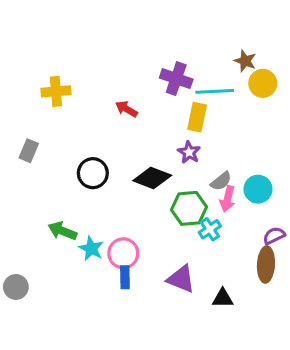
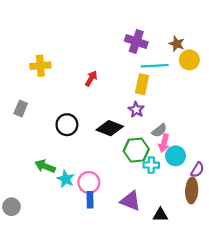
purple cross: (176, 79) -> (136, 41), moved
red arrow: (126, 109) -> (91, 78), turned 91
cyan circle: (258, 189) -> (175, 156), moved
cyan cross: (210, 229) -> (151, 165), turned 35
purple semicircle: (274, 236) -> (197, 170), turned 147

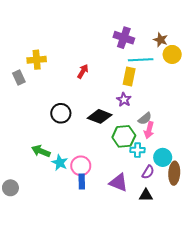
gray rectangle: (21, 108) -> (19, 78), moved, turned -48
cyan circle: (175, 156) -> (163, 157), moved
purple semicircle: (197, 170) -> (148, 172), moved

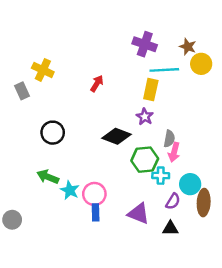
yellow cross: (37, 60) -> (43, 70), turned 30
black circle: (61, 113) -> (53, 133), moved
gray semicircle: (145, 119) -> (169, 139), turned -40

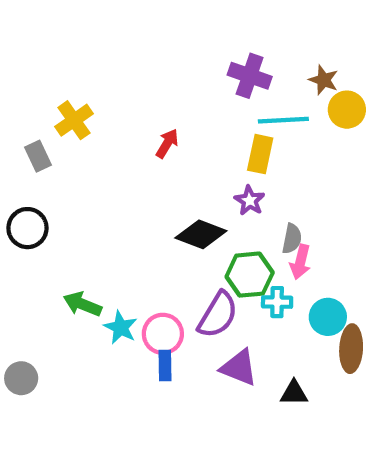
yellow cross: (43, 70) -> (74, 120), turned 30
black circle: (53, 133) -> (27, 228), moved
purple semicircle: (173, 201) -> (218, 315), moved, size x1.6

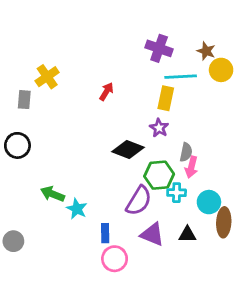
gray rectangle: (38, 156) -> (24, 100), turned 30
pink circle: (163, 334) -> (115, 259), moved
black triangle: (294, 393) -> (187, 234), moved

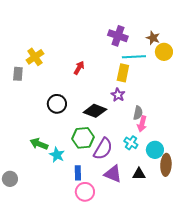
black circle: (17, 145) -> (57, 104), moved
green hexagon: (159, 175) -> (83, 138), moved
cyan cross: (177, 193) -> (131, 143), turned 32

